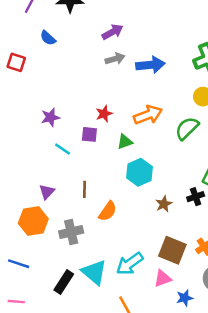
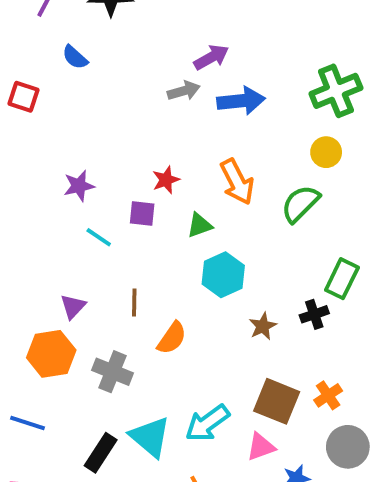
purple arrow: (113, 32) -> (211, 57), moved
orange arrow: (148, 115) -> (237, 182), turned 84
gray cross: (71, 232) -> (113, 372), turned 35

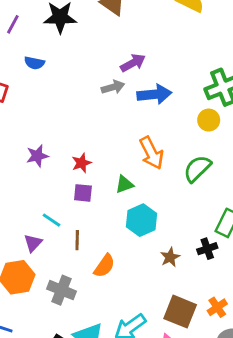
blue semicircle: (75, 57) -> (34, 63), turned -30
yellow circle: (326, 152) -> (209, 120), moved
red star: (166, 180) -> (82, 163), moved
purple square: (142, 213) -> (83, 193), moved
cyan line: (99, 237) -> (51, 220), moved

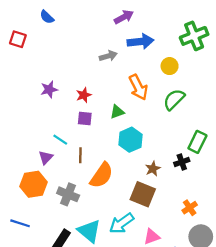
blue semicircle: (34, 63) -> (47, 17), turned 32
gray arrow: (113, 87) -> (108, 56), moved
yellow circle: (209, 120) -> (170, 66), moved
orange semicircle: (104, 266) -> (101, 175), size x1.4
brown square: (180, 312) -> (143, 194), moved

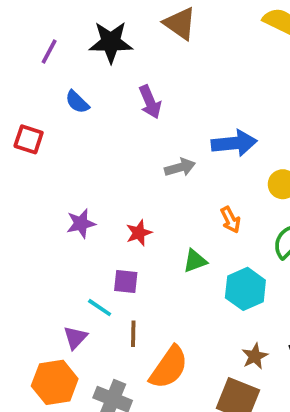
purple arrow: (124, 17) -> (150, 102), moved, turned 96
orange arrow: (138, 87) -> (230, 220), size x0.6
purple square: (85, 118) -> (126, 281), moved
cyan hexagon: (130, 140) -> (245, 289), moved

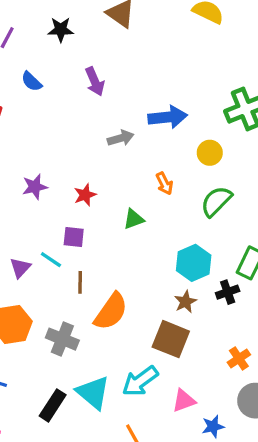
black star: (111, 42) -> (61, 30), size x0.7
cyan hexagon: (245, 289) -> (194, 263), moved
purple triangle: (75, 338) -> (20, 268), moved

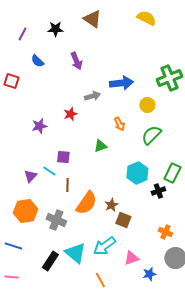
red star: (85, 195) -> (70, 114), moved
brown star: (185, 302) -> (111, 205), moved
brown square: (171, 339) -> (123, 220), size x0.7
orange cross: (239, 358) -> (165, 232), turned -32

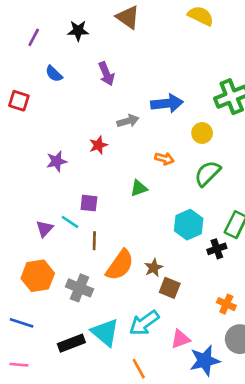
orange arrow: (119, 124) -> (164, 159), turned -48
black rectangle: (50, 261) -> (71, 343), turned 36
blue star: (149, 274) -> (205, 361), size x1.6

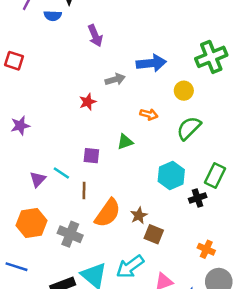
blue semicircle: (54, 74) -> (53, 16), moved, turned -42
purple star: (57, 161) -> (20, 126), moved
purple square: (89, 203) -> (91, 156), moved

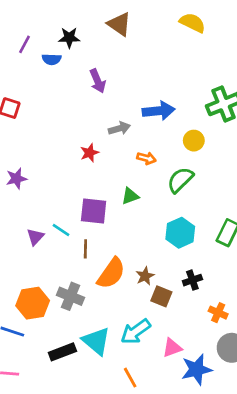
orange arrow: (149, 114) -> (146, 158), moved
green semicircle: (189, 128) -> (180, 180), moved
purple square: (91, 156) -> (94, 211), size x1.5
black cross: (198, 198) -> (192, 280), moved
orange hexagon: (31, 223) -> (33, 303), moved

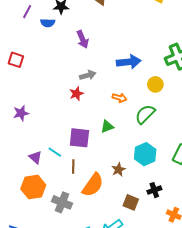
gray arrow: (119, 128) -> (88, 75), moved
purple triangle: (35, 237) -> (35, 157), turned -32
brown star: (145, 276) -> (118, 170), moved
orange hexagon: (33, 303) -> (33, 187), moved

